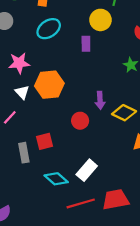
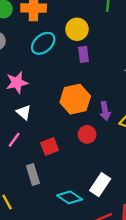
yellow circle: (100, 20) -> (77, 29), moved
orange hexagon: (49, 85) -> (75, 99), moved
red square: (44, 141) -> (50, 146), moved

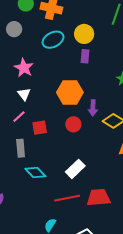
pink star: (17, 83) -> (24, 68), turned 30
pink line: (14, 140) -> (19, 117), moved
cyan diamond: (70, 197) -> (35, 172), moved

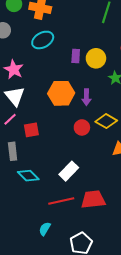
yellow circle: (84, 34) -> (96, 58), moved
white triangle: (24, 94) -> (15, 96), size x1.5
purple arrow: (93, 108) -> (86, 97), moved
red circle: (73, 124) -> (82, 127), moved

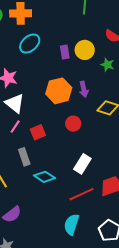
red circle: (82, 127) -> (73, 124), moved
cyan semicircle: (45, 229) -> (72, 224), size x1.5

